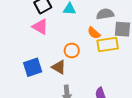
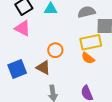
orange semicircle: (94, 33) -> (88, 58), moved

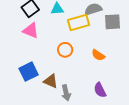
yellow rectangle: (91, 42) -> (79, 23), moved
brown triangle: (43, 68) -> (51, 81), moved

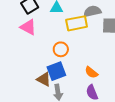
orange semicircle: (98, 55) -> (91, 72), moved
blue square: (29, 72) -> (56, 71), moved

